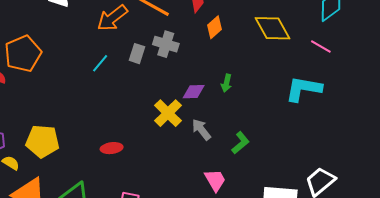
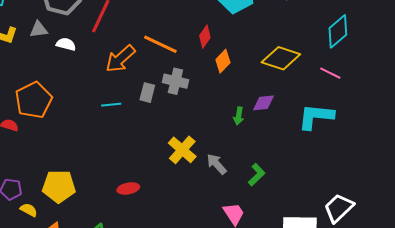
yellow diamond: (273, 28) -> (281, 58), turned -39
cyan line: (100, 63) -> (111, 105), turned 48
purple diamond: (194, 92) -> (264, 103), moved

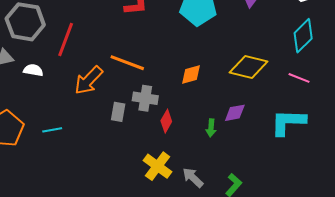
red diamond: (205, 37) -> (166, 121), moved
orange diamond: (223, 61) -> (191, 74), turned 35
cyan line: (111, 105) -> (52, 130), moved

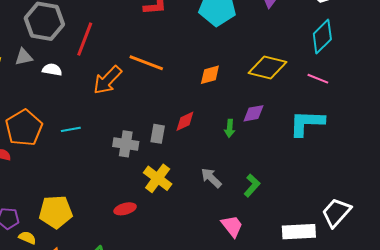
gray cross: (145, 98) -> (126, 144), moved
gray rectangle: (118, 112) -> (158, 134), moved
red diamond: (166, 121) -> (185, 121), turned 35
yellow cross: (158, 166) -> (158, 178), moved

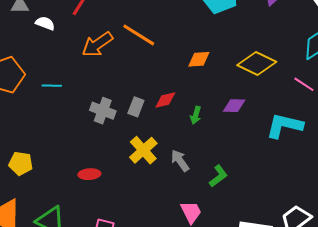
green arrow: (230, 128) -> (196, 115), moved
yellow cross: (158, 178) -> (143, 150), moved
yellow pentagon: (56, 212) -> (21, 163), size x0.7

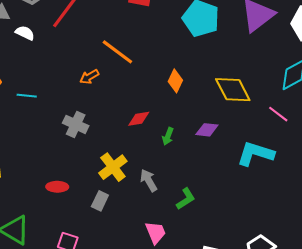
orange arrow: (97, 44) -> (89, 77), moved, size x0.6
orange diamond: (199, 59) -> (175, 81), turned -65
yellow diamond: (257, 63) -> (233, 90), turned 33
gray rectangle: (136, 107) -> (100, 201), moved

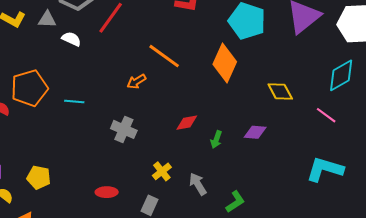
orange diamond: (175, 81) -> (225, 63), moved, size x1.6
yellow diamond: (233, 90) -> (280, 92), size x0.7
cyan L-shape: (255, 154) -> (325, 169), moved
yellow cross: (113, 167) -> (162, 171), size x0.7

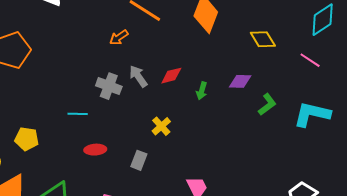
cyan line: (74, 102) -> (78, 114), moved
yellow cross: (162, 171) -> (161, 126), moved
gray arrow: (198, 184) -> (138, 76), moved
green L-shape: (235, 202) -> (267, 104), moved

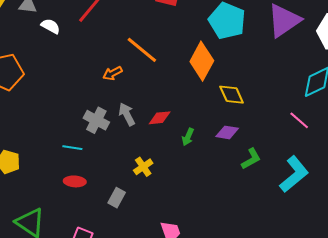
yellow diamond: (263, 39) -> (232, 95), moved
cyan line: (78, 114) -> (72, 148), moved
cyan L-shape: (312, 114) -> (294, 174), turned 120

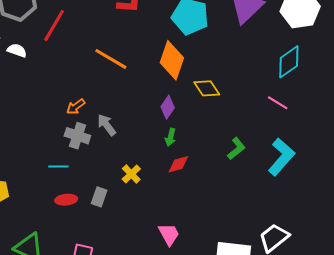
orange arrow: (113, 73) -> (76, 107), moved
red diamond: (160, 118) -> (178, 164), moved
purple diamond: (227, 132) -> (168, 107), moved, turned -55
gray rectangle: (117, 198) -> (99, 197), moved

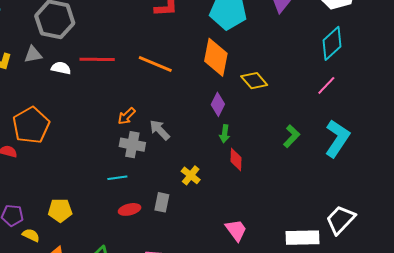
red line: (54, 26) -> (97, 59), moved, turned 68
pink line: (278, 103) -> (326, 85), turned -70
red diamond: (178, 164) -> (236, 160), turned -65

